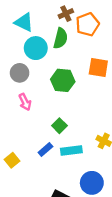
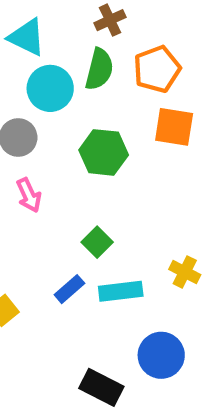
orange pentagon: (88, 24) -> (157, 69), moved

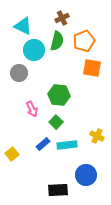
green hexagon: (104, 152) -> (59, 95), moved
pink arrow: (29, 195) -> (32, 109), moved
black rectangle: (101, 387) -> (58, 190), turned -30

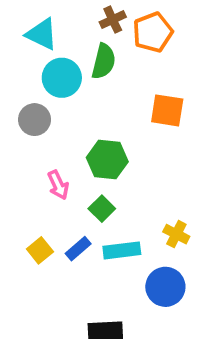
orange pentagon: (84, 41) -> (153, 32), moved
yellow square: (12, 154) -> (40, 250), moved
blue circle: (86, 175) -> (165, 287), moved

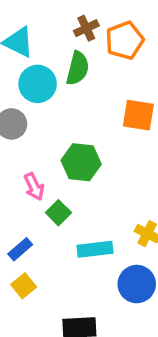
green square: (102, 209) -> (58, 213), moved
blue rectangle: (78, 249) -> (20, 249), moved
yellow square: (40, 250) -> (24, 286), moved

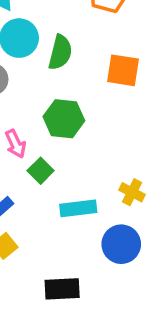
green semicircle: (78, 68) -> (60, 52), moved

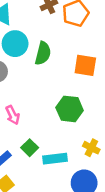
green hexagon: (64, 119) -> (70, 109), moved
green square: (41, 171) -> (30, 148), moved

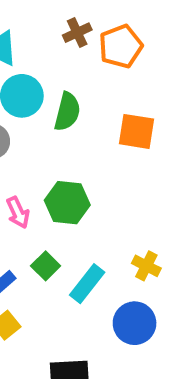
green hexagon: (70, 109) -> (67, 203), moved
cyan rectangle: (55, 159) -> (87, 284), turned -45

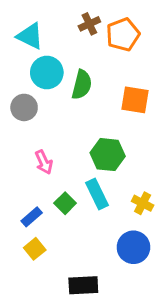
green hexagon: (67, 203) -> (108, 155), moved
cyan rectangle: (87, 284) -> (97, 194), moved, turned -64

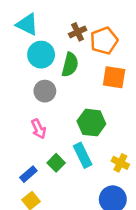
brown cross: (89, 24) -> (78, 32), moved
orange pentagon: (123, 35) -> (104, 41), moved
gray circle: (24, 107) -> (45, 91), moved

